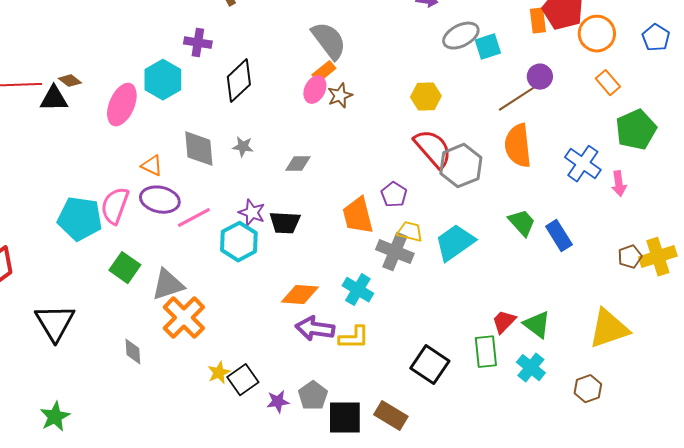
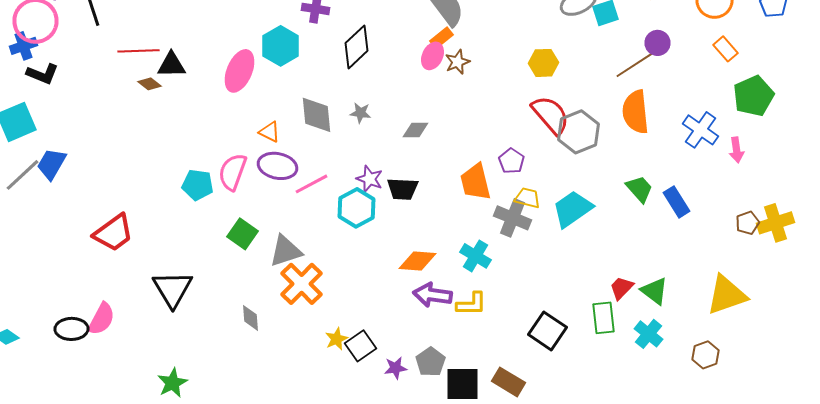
brown diamond: (70, 81) -> (150, 84), moved
cyan pentagon: (80, 219) -> (198, 185), size x0.7

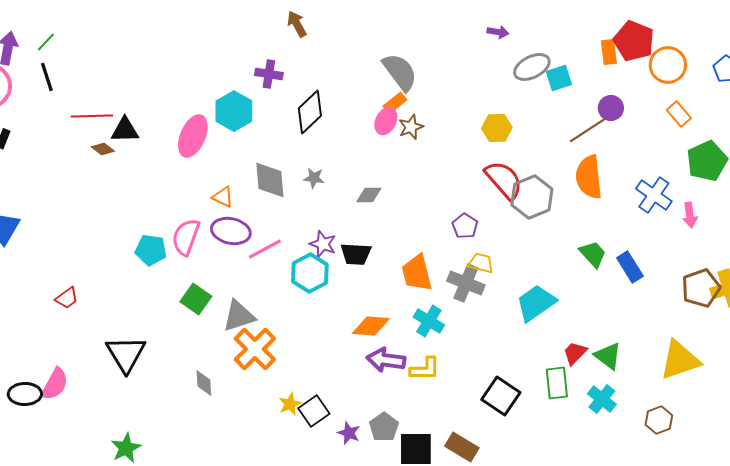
orange trapezoid: (476, 182) -> (417, 273), moved
cyan trapezoid: (572, 209) -> (536, 303), moved
brown pentagon: (748, 223) -> (701, 288), size x1.6
red trapezoid: (114, 233) -> (67, 298), size x0.6
purple star: (396, 368) -> (349, 433), turned 30

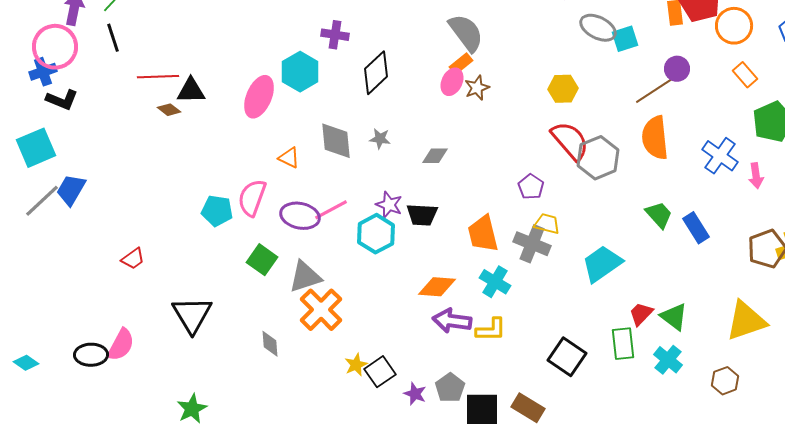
gray ellipse: (532, 67) -> (598, 28), turned 54
purple ellipse: (231, 231) -> (300, 216), moved

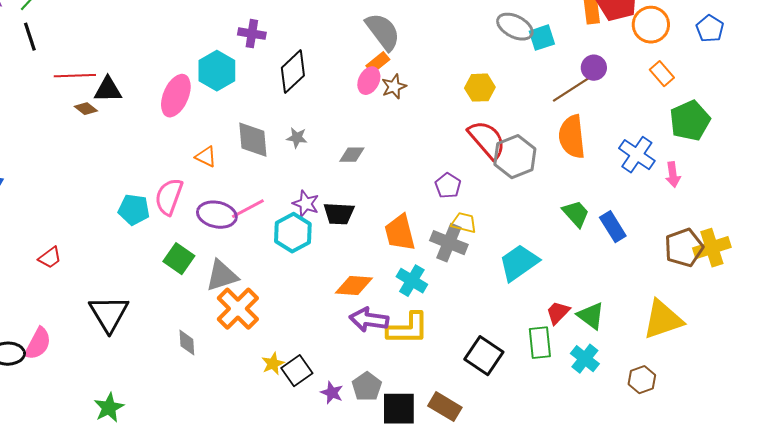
yellow L-shape: (491, 330) -> (408, 329), size x1.4

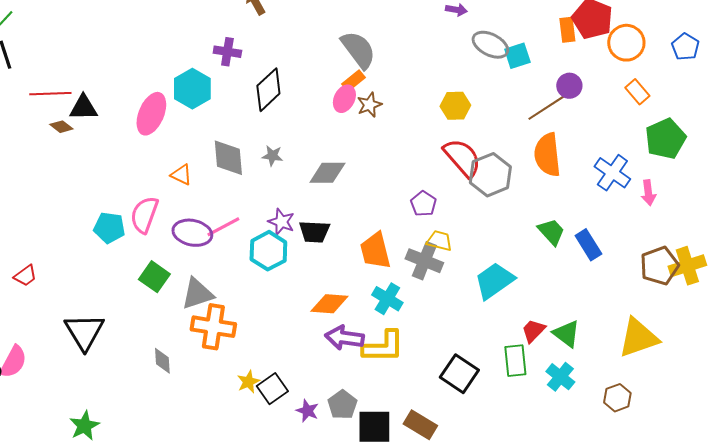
gray diamond: (352, 155) -> (327, 173), size x1.4
orange cross: (238, 309) -> (213, 327), turned -36

